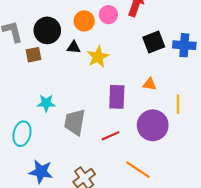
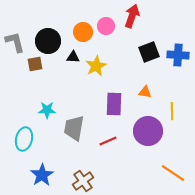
orange line: (138, 170) -> (173, 173), moved
blue star: (41, 172) -> (42, 175), turned 30

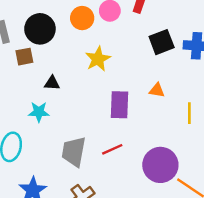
black triangle: (73, 57) -> (52, 83), moved
gray trapezoid: (74, 128) -> (74, 152), moved
purple circle: (148, 131) -> (160, 165), moved

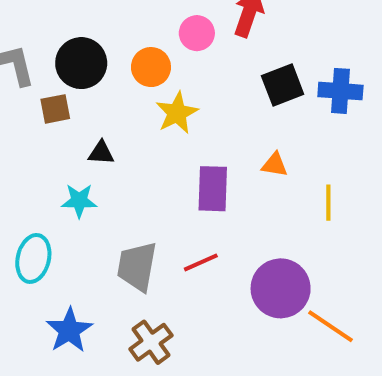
orange circle: (82, 18) -> (151, 67), moved

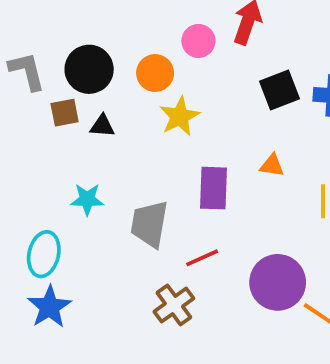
black triangle: (101, 153) -> (102, 126), moved
gray trapezoid: (137, 266) -> (149, 224), moved
blue star: (69, 330) -> (49, 307), moved
brown cross: (151, 342) -> (174, 305), moved

